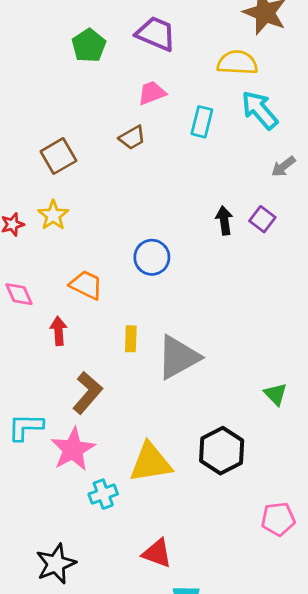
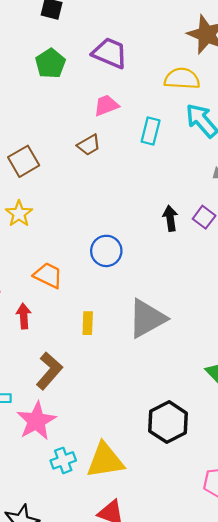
gray triangle: (178, 357) -> (147, 318), moved
yellow triangle: (151, 462) -> (105, 460), moved

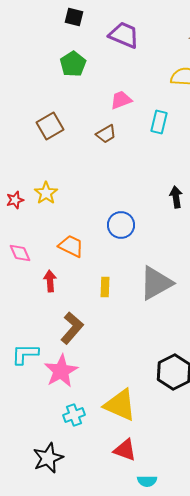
purple trapezoid: (110, 53) -> (124, 35), moved
brown square: (24, 161) -> (50, 126), moved
cyan cross: (63, 460) -> (74, 415), moved
yellow triangle: (105, 460) -> (120, 405), turned 33

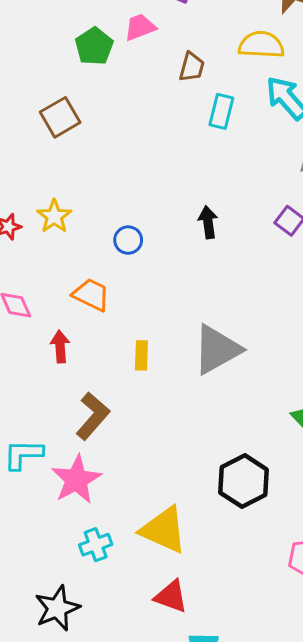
green pentagon: (73, 64) -> (94, 46), moved
pink trapezoid: (121, 100) -> (140, 27), moved
brown trapezoid: (106, 134) -> (192, 67), moved, turned -45
black arrow: (176, 197) -> (208, 222), moved
blue circle: (121, 225) -> (128, 240), moved, size x0.7

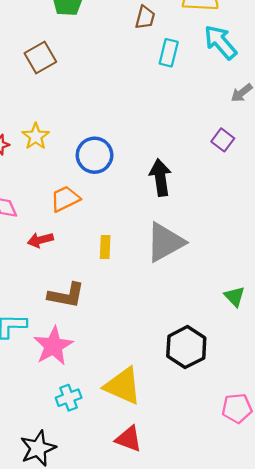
black arrow: (208, 222) -> (160, 178), moved, size x1.4
blue circle: (128, 240) -> (95, 155), size x1.6
orange trapezoid: (91, 295) -> (65, 199), turned -52
red arrow: (60, 346) -> (40, 240), turned -100
brown L-shape: (93, 416) -> (66, 295), turned 60

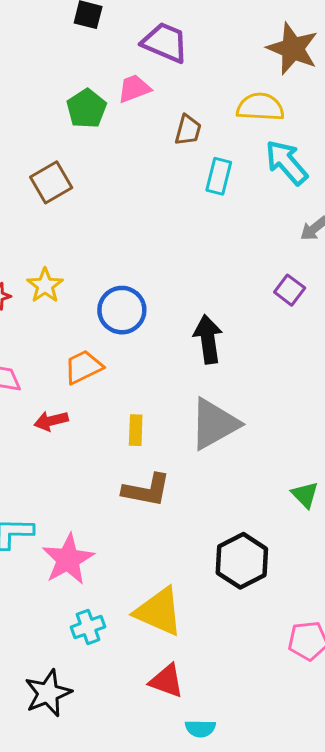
brown L-shape: (66, 295) -> (146, 490), moved

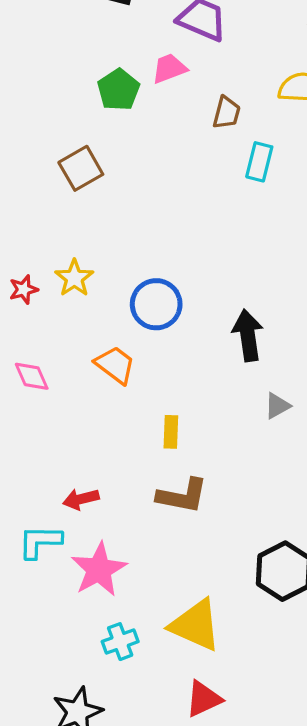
orange trapezoid: (83, 367) -> (115, 365), turned 63
red arrow: (51, 421) -> (81, 499), moved
gray triangle: (214, 424) -> (277, 406), moved, size x0.5
red triangle: (166, 681) -> (204, 699), turned -45

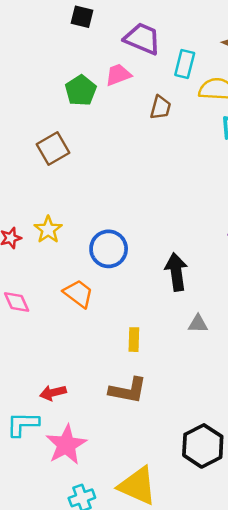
cyan rectangle: (259, 162) -> (185, 64), moved
gray triangle: (277, 406) -> (198, 324), turned 30
yellow rectangle: (171, 432) -> (134, 340), moved

